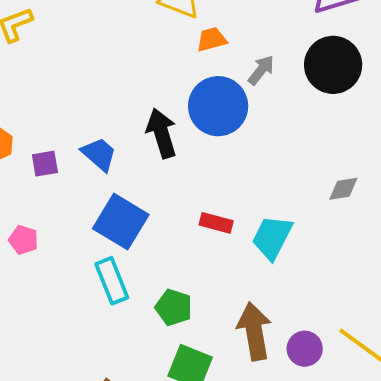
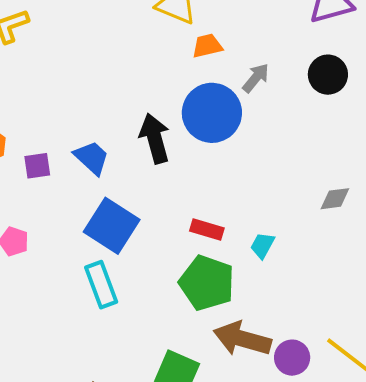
black circle: (333, 65) -> (328, 75), size x0.7
cyan trapezoid: (272, 237) -> (262, 245), size x0.6
green pentagon: (174, 307) -> (207, 283), moved, size x1.5
brown arrow: (254, 331) -> (242, 339), turned -66

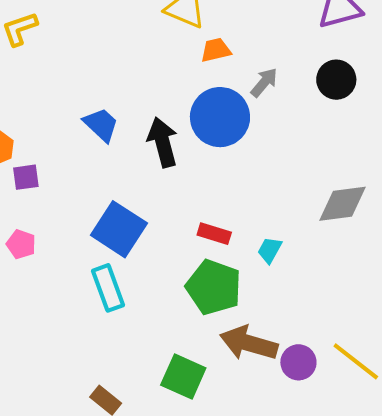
blue trapezoid: (92, 158) -> (101, 125), moved
purple square: (37, 166) -> (26, 177), moved
gray diamond: (335, 199) -> (342, 204), size x1.6

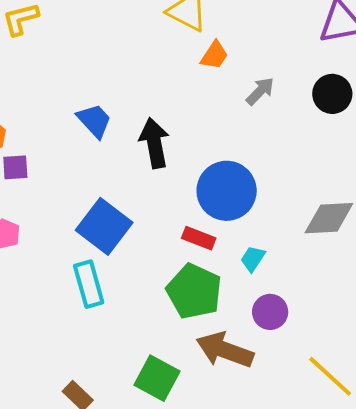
orange trapezoid: (216, 50) -> (214, 55), turned 132
blue circle: (220, 117) -> (227, 191), moved
purple circle: (298, 362) -> (270, 312), moved

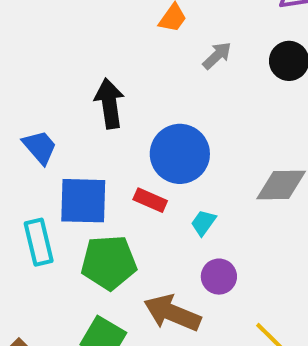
blue trapezoid: (94, 121) -> (40, 147), moved
blue square: (104, 226) -> (83, 201), moved, turned -38
green pentagon: (194, 291) -> (109, 262), moved, turned -30

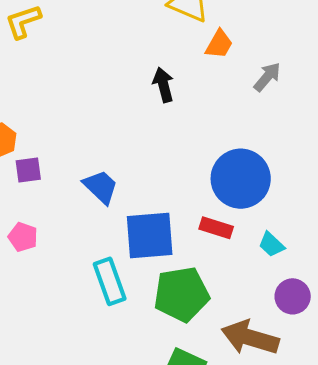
black arrow: (109, 103) -> (163, 85), moved, size x0.7
cyan trapezoid: (203, 223) -> (271, 245), turned -76

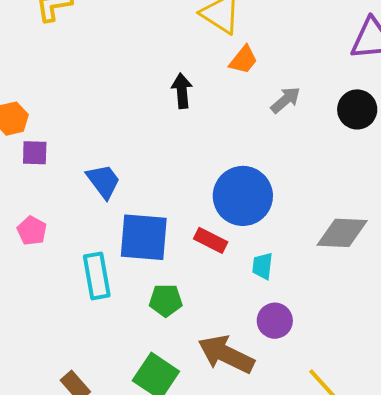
pink pentagon: (23, 237) -> (32, 231), moved
cyan trapezoid: (271, 245) -> (262, 266), turned 44
green pentagon: (182, 294) -> (166, 300), size x0.6

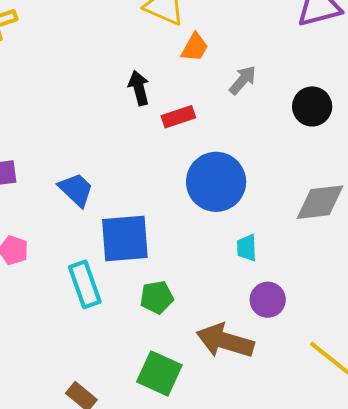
black circle: (357, 109) -> (312, 106), moved
red rectangle: (211, 240) -> (178, 117), moved, turned -36

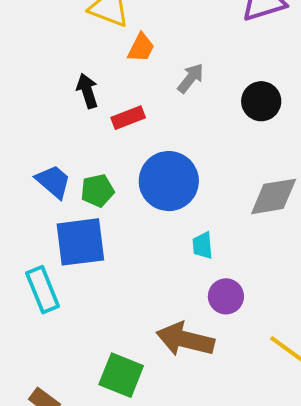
blue trapezoid: (76, 190) -> (53, 181), moved
green pentagon: (157, 297) -> (97, 191), moved

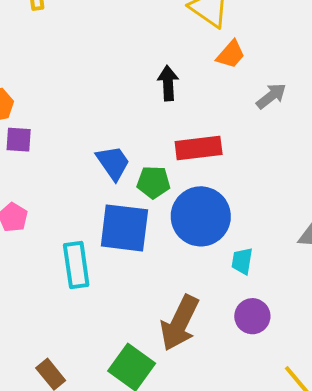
red rectangle: (128, 118) -> (199, 148), moved, size x1.4
blue circle: (169, 181) -> (201, 216), moved
brown arrow: (185, 339) -> (180, 323), moved, turned -92

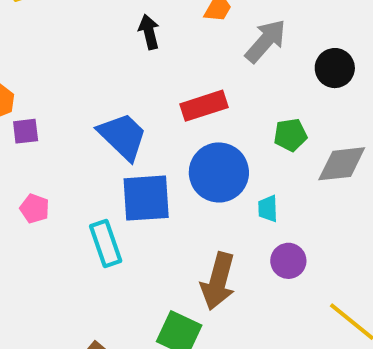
black arrow: (168, 83) -> (149, 32), moved
gray arrow: (271, 96) -> (266, 41), size x1.5
blue trapezoid: (113, 163) -> (123, 136), size x1.4
green pentagon: (153, 182) -> (290, 135), moved

